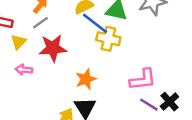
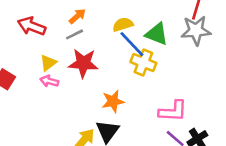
yellow triangle: (19, 42) -> (48, 63), moved

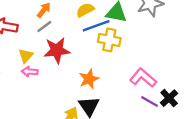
blue line: (132, 44) -> (96, 26), turned -56
pink L-shape: (173, 111) -> (143, 78), turned -132

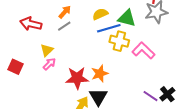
red star: (57, 50) -> (77, 78), moved
pink arrow: (30, 72) -> (49, 64), turned 128
pink L-shape: (143, 78) -> (143, 51), moved

